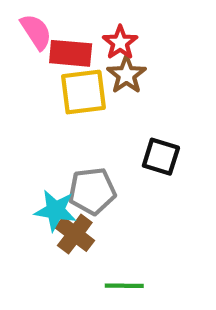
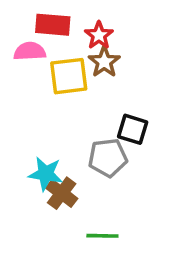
pink semicircle: (36, 32) -> (30, 51), moved, turned -60
red rectangle: (71, 53) -> (53, 25), moved
gray pentagon: (92, 191) -> (108, 158), moved

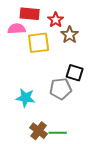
brown star: (104, 62) -> (70, 35), moved
brown cross: (62, 193) -> (39, 131), moved

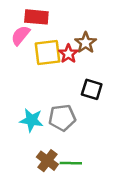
red star: (56, 20) -> (68, 54), moved
pink semicircle: (17, 29) -> (20, 35), turned -48
gray pentagon: (61, 89) -> (62, 118), moved

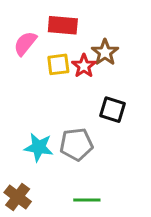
red rectangle: (36, 17) -> (63, 25), moved
yellow square: (47, 53) -> (58, 64), size x0.7
brown cross: (47, 161) -> (18, 197), moved

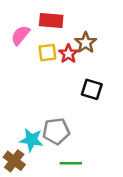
gray pentagon: (76, 144) -> (56, 131), moved
cyan star: (39, 147) -> (31, 140), moved

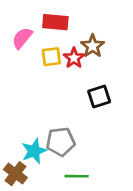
black square: (92, 89) -> (99, 96), turned -35
cyan star: (31, 140) -> (34, 151), turned -30

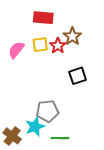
pink semicircle: (22, 38) -> (16, 50), moved
cyan star: (34, 151) -> (35, 127), moved

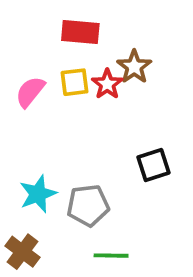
black square: (78, 76) -> (153, 165), moved
cyan star: (35, 127) -> (38, 194), moved

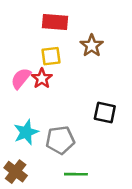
red star: (107, 84) -> (42, 78), moved
pink semicircle: (30, 92) -> (21, 78), moved
black square: (153, 165) -> (105, 113), turned 30

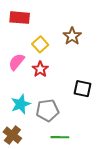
red rectangle: (55, 22) -> (20, 18), moved
yellow square: (51, 56) -> (40, 44), turned -35
red star: (42, 78) -> (40, 69), moved

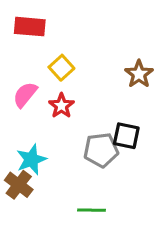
brown star: (72, 36) -> (139, 74), moved
gray pentagon: (47, 110) -> (101, 150), moved
brown cross: (12, 135) -> (19, 185), moved

